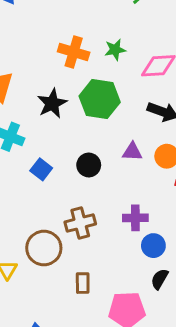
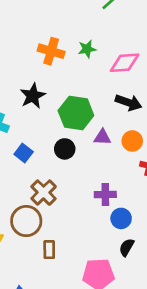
green hexagon: (100, 99) -> (76, 113), moved
brown cross: (80, 223) -> (44, 193), moved, turned -30
brown rectangle: (83, 283) -> (49, 250), moved

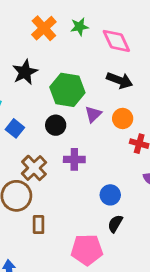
orange cross: (51, 51) -> (44, 28), turned 30
pink diamond: (125, 63) -> (116, 41), turned 68
purple triangle: (102, 137) -> (93, 114), turned -48
purple cross: (105, 195) -> (74, 159), moved

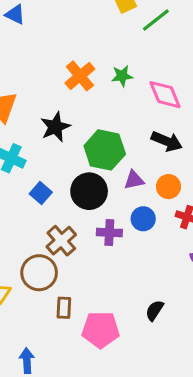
purple triangle: (93, 114) -> (134, 180), turned 30
black circle: (56, 125) -> (89, 191), size x1.5
blue circle: (110, 195) -> (143, 219), moved
pink pentagon: (87, 250) -> (101, 330), moved

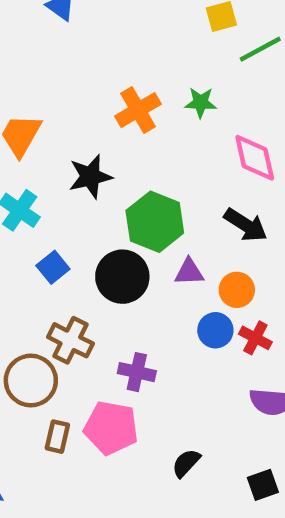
green star: (122, 76) -> (201, 103), moved
blue circle: (143, 219) -> (215, 330), moved
purple cross: (109, 233) -> (137, 372), moved
brown cross: (61, 241) -> (70, 340), turned -32
pink pentagon: (101, 330) -> (111, 428), moved

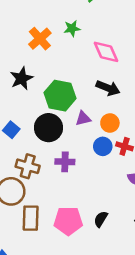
purple cross: (137, 372) -> (65, 162), moved
pink pentagon: (111, 428) -> (68, 221), moved
brown rectangle: (57, 437) -> (31, 218), size x1.5

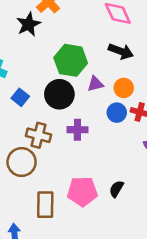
black star: (22, 78) -> (29, 24), moved
brown rectangle: (31, 218) -> (45, 205), moved

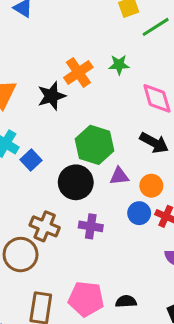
blue square: (20, 97) -> (31, 160), moved
black semicircle: (116, 189) -> (126, 301), turned 48

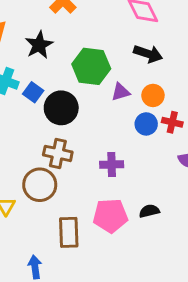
black star: (52, 96) -> (39, 45), moved
black circle: (76, 182) -> (61, 108), moved
purple cross: (91, 226) -> (112, 165), moved

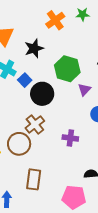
purple triangle: (121, 92) -> (84, 90), turned -40
brown cross: (58, 153) -> (35, 124), turned 30
pink pentagon: (110, 216) -> (74, 197), moved

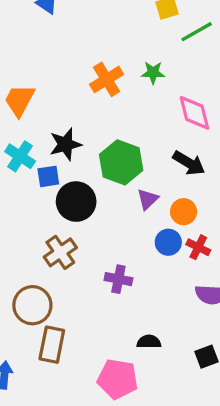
black star: (34, 48) -> (65, 144), moved
blue square: (25, 80) -> (48, 176), turned 32
brown circle: (19, 144) -> (32, 305), moved

